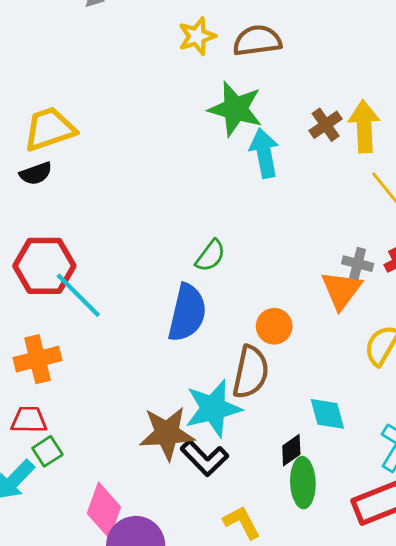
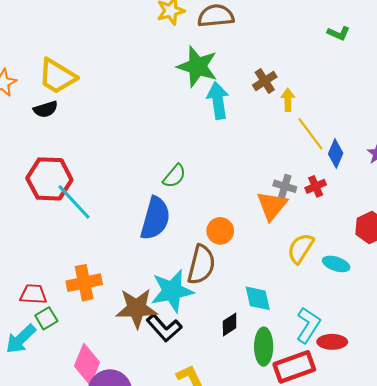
yellow arrow: (364, 126) -> (288, 100), moved, size x0.6
yellow trapezoid: (50, 129) -> (57, 76), turned -132
orange cross: (37, 359) -> (84, 283), moved
green ellipse: (303, 483) -> (264, 347), moved

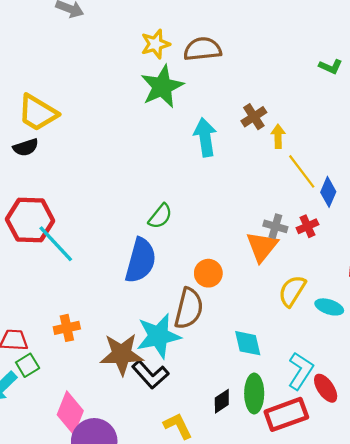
green star: (197, 66) -> (162, 86), moved, turned 30
orange cross: (84, 283) -> (67, 328), size x0.7
black diamond: (230, 324) -> (222, 401), moved
red ellipse: (332, 342) -> (326, 388), turned 56

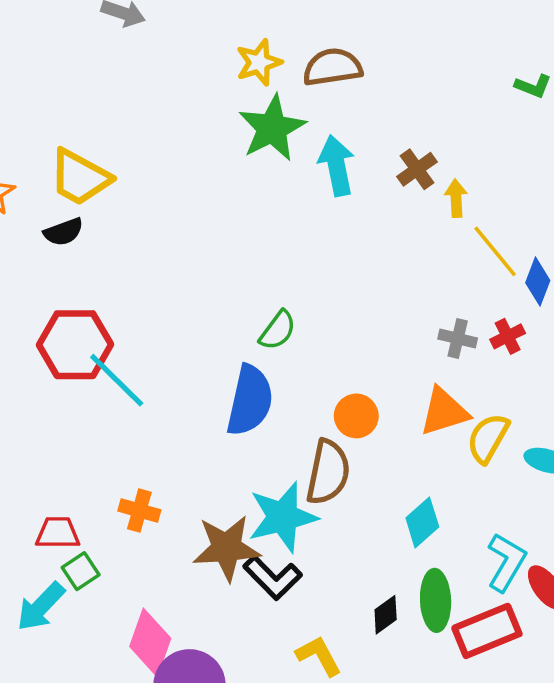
cyan arrow: (205, 137) -> (337, 165), moved
orange triangle: (262, 247) -> (444, 412), moved, turned 36
orange cross: (67, 328) -> (139, 510), turned 30
cyan diamond: (248, 343) -> (422, 522), turned 64

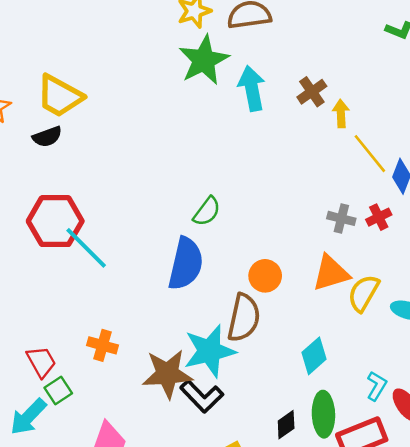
red trapezoid: (58, 533) -> (41, 362), turned 60
cyan L-shape: (506, 562) -> (377, 386), size x0.7

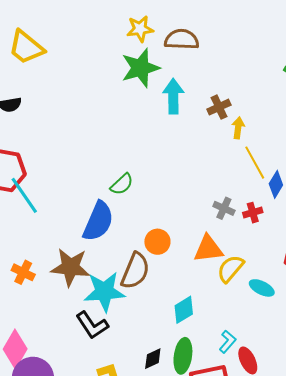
yellow trapezoid: (60, 96) -> (26, 47), moved
brown star: (167, 374) -> (70, 267), moved

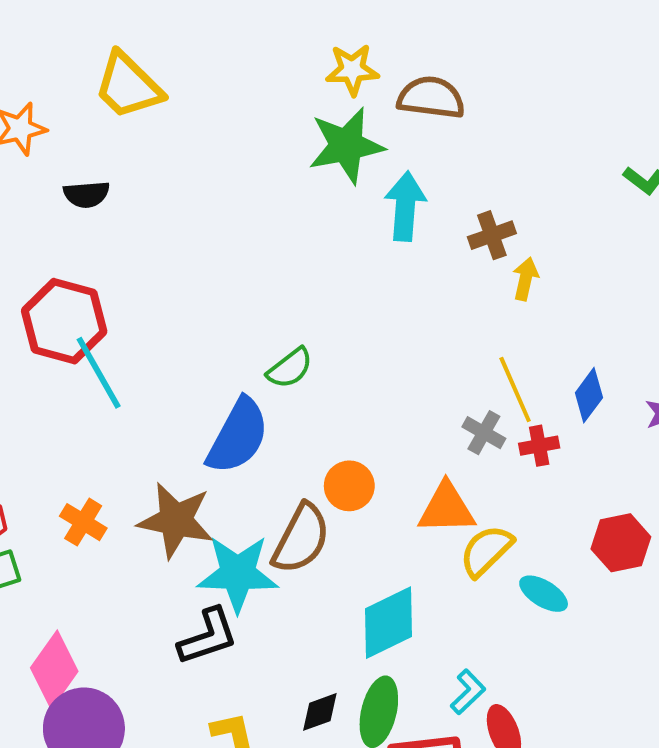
yellow line: (255, 163) -> (515, 390), moved
cyan diamond: (184, 310) -> (388, 623), size x1.4
black L-shape: (92, 325) -> (208, 637), turned -80

